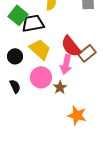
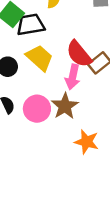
pink circle: (41, 77) -> (37, 109), moved
brown star: (60, 87) -> (65, 106), size x1.5

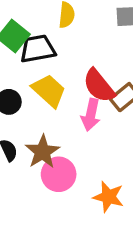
brown star: (65, 106) -> (42, 152), moved
pink circle: (37, 109) -> (59, 174), moved

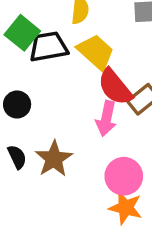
yellow trapezoid: (49, 91) -> (96, 52), moved
pink circle: (59, 174) -> (124, 176), moved

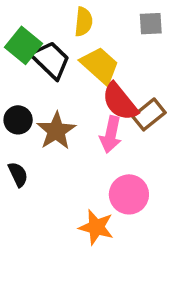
black trapezoid: (49, 47) -> (51, 60), turned 54
brown star: (54, 159) -> (56, 131), moved
orange star: (126, 208) -> (96, 227), moved

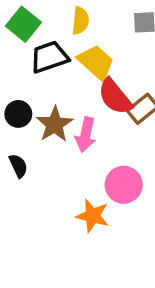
green square: (23, 45) -> (23, 24), moved
black trapezoid: (51, 60) -> (49, 57), turned -63
pink arrow: (111, 134) -> (86, 135), moved

